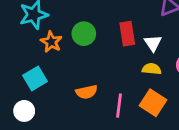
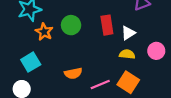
white triangle: (153, 43) -> (128, 33), turned 32
pink line: (119, 106) -> (100, 85), turned 60

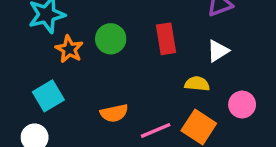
white triangle: (128, 33) -> (218, 51), moved
pink circle: (156, 51) -> (242, 105), moved

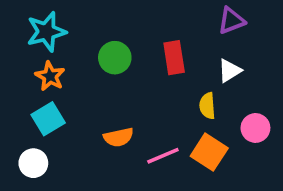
orange star: (69, 49) -> (50, 76), moved
yellow semicircle: (197, 84) -> (207, 106), turned -100

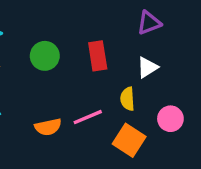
pink line: (163, 156) -> (88, 117), moved

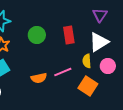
purple triangle: (149, 23) -> (100, 15), turned -35
white triangle: (147, 67) -> (99, 42), size x1.5
pink circle: (170, 119) -> (108, 66), moved

